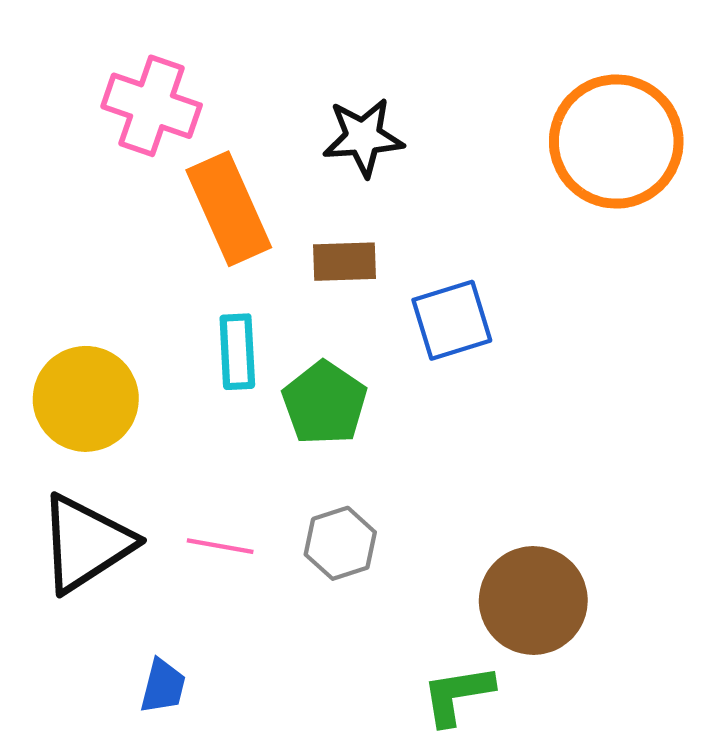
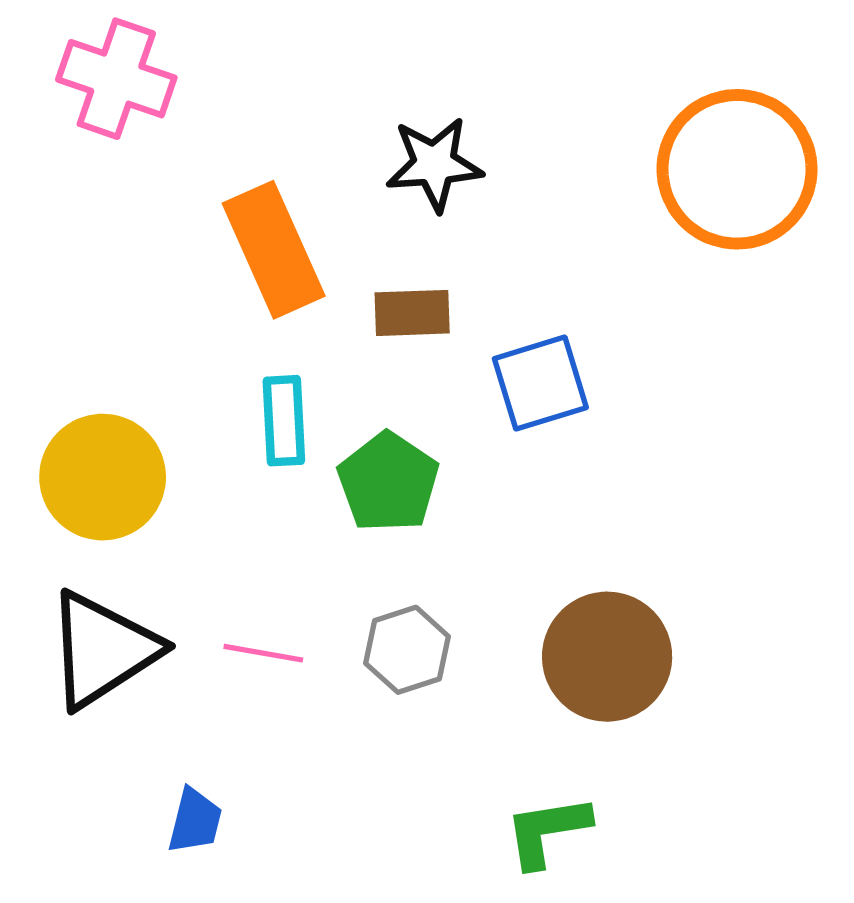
pink cross: (152, 106) -> (116, 79), moved
brown circle: (533, 600) -> (607, 657), moved

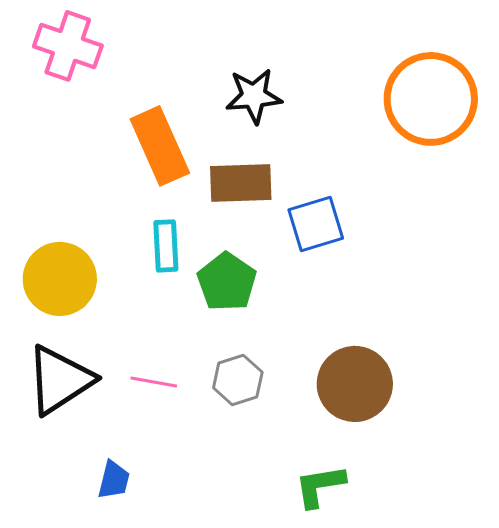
brown rectangle: (412, 313) -> (241, 183), size x1.4

